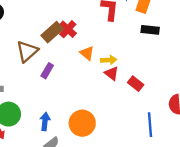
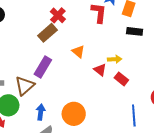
red cross: (68, 29) -> (58, 15), moved
brown triangle: (27, 51) -> (25, 86), moved
yellow arrow: (109, 60) -> (115, 59), moved
purple rectangle: (47, 71) -> (43, 67), size x1.5

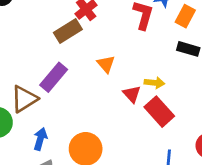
red rectangle: (121, 79) -> (159, 112), size x1.5

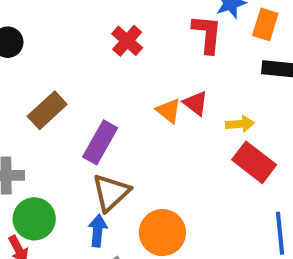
brown rectangle: (68, 31) -> (47, 110), moved
red triangle: (132, 94) -> (196, 103), moved
brown triangle: (24, 99) -> (111, 193), moved

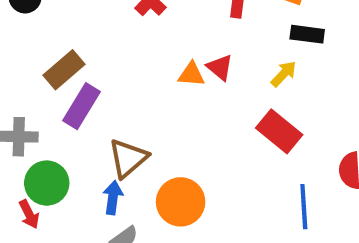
orange triangle: (169, 111) -> (191, 74), turned -36
yellow arrow: (240, 124) -> (284, 74), moved, turned -44
purple rectangle: (100, 142) -> (81, 106), moved

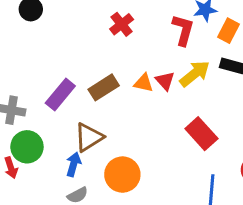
brown rectangle: (64, 70) -> (104, 87), moved
yellow arrow: (284, 74) -> (195, 74), moved, size x1.5

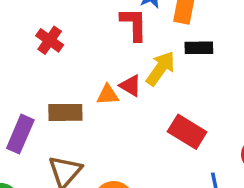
red cross: (122, 24) -> (50, 40), moved
brown rectangle: (104, 87) -> (65, 112), turned 48

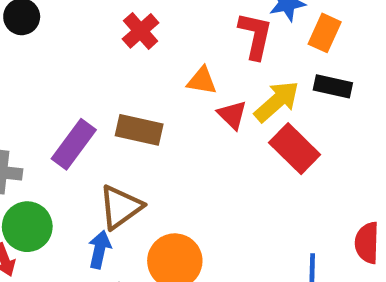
orange triangle: (108, 95) -> (202, 81), moved
red rectangle: (187, 132) -> (295, 149), moved

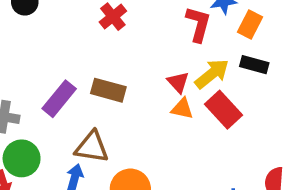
orange triangle: (202, 81) -> (182, 109), moved
brown triangle: (121, 207) -> (92, 147), turned 42

